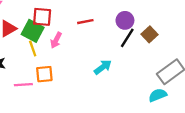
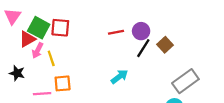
red line: (85, 22) -> (116, 32), moved
green square: (33, 31) -> (39, 28), moved
pink arrow: (56, 40) -> (38, 50), moved

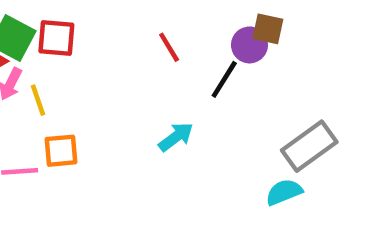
purple circle: (141, 31) -> (249, 45), moved
red line: (116, 32) -> (169, 47), turned 70
brown square: (165, 45) -> (268, 29), moved, turned -35

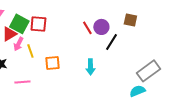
purple circle: (249, 45) -> (101, 27), moved
cyan arrow: (176, 137) -> (90, 67), turned 126
orange square: (61, 151) -> (52, 63), moved

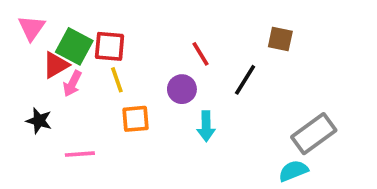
purple circle: (101, 27) -> (182, 89), moved
yellow line: (30, 51) -> (117, 80), moved

